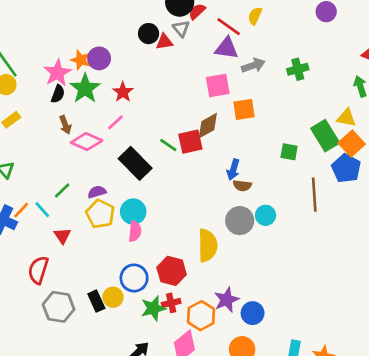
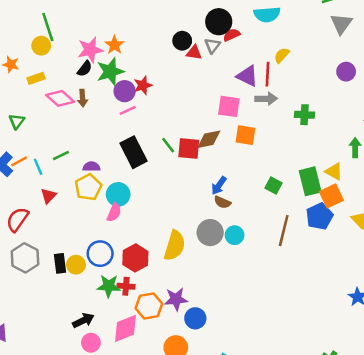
red line: (229, 27) -> (268, 74), moved, turned 40
purple circle: (99, 58) -> (125, 91), moved
pink diamond: (87, 142) -> (60, 98), moved

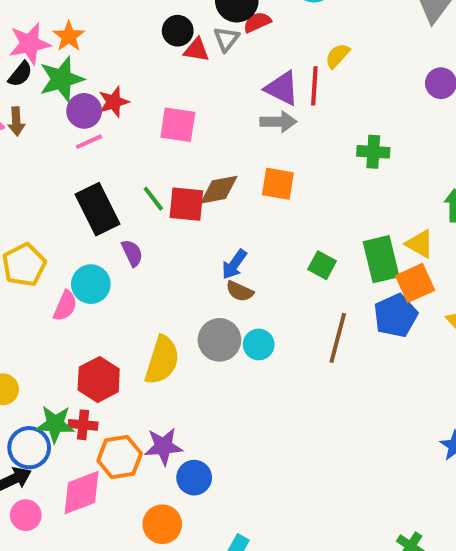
gray arrow: (266, 99) -> (278, 122), moved
pink square: (229, 106) -> (178, 125), moved
purple semicircle: (92, 167) -> (132, 253), moved, turned 63
cyan circle: (118, 194) -> (91, 284), moved
blue circle: (100, 254) -> (29, 448), moved

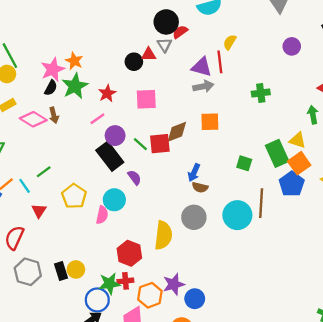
black circle: (178, 31) -> (134, 62), moved
purple circle: (84, 111) -> (115, 136), moved
cyan circle: (259, 344) -> (237, 215), moved, size x1.6

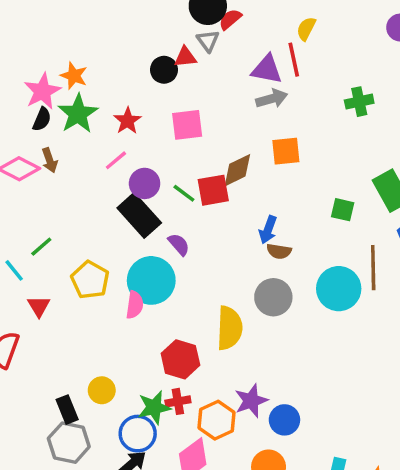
cyan circle: (114, 200) -> (151, 280), size x1.4
black rectangle: (61, 271) -> (67, 410), moved
gray hexagon: (28, 272) -> (69, 443), moved

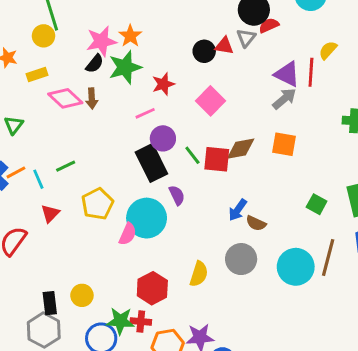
gray arrow: (272, 99) -> (284, 99), turned -40
pink square: (187, 125) -> (210, 101), turned 36
blue arrow: (268, 230) -> (238, 210), moved
yellow semicircle: (229, 328) -> (199, 274), size x0.7

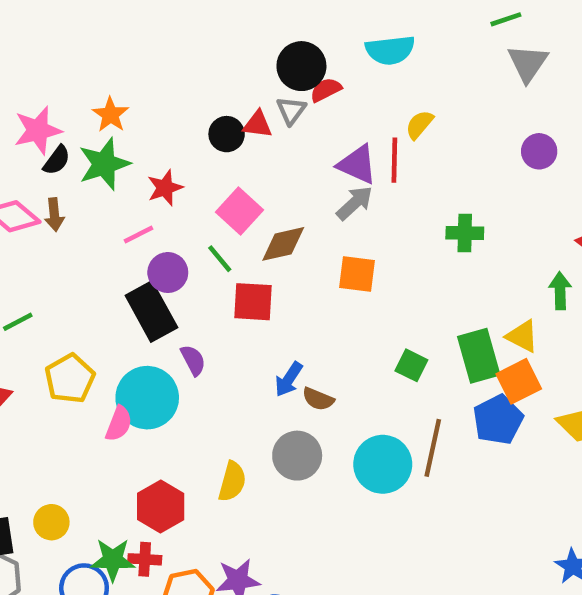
pink star: (101, 41) -> (38, 130), moved
brown diamond: (241, 149) -> (283, 244), moved
green line: (192, 155) -> (220, 259), moved

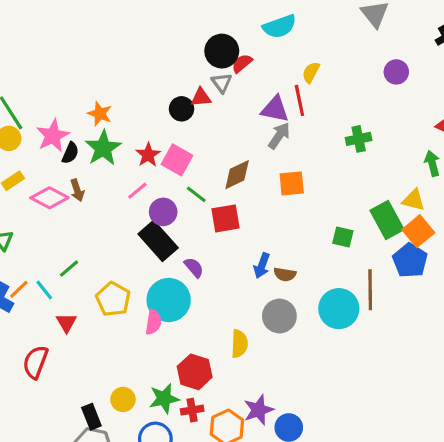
pink square: (240, 211) -> (177, 160), moved
green star: (113, 560) -> (164, 399), moved

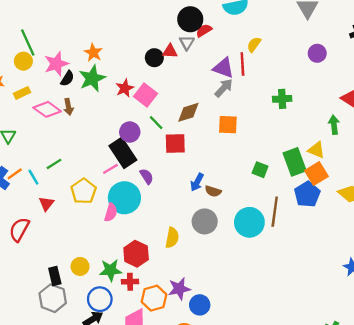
pink line: (137, 191) -> (110, 169), moved

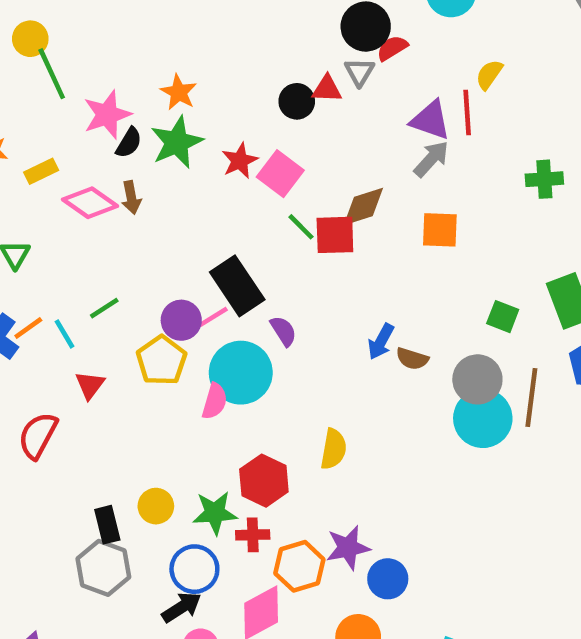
yellow circle: (23, 61) -> (30, 39), moved
purple circle: (130, 132) -> (181, 320), moved
red square: (175, 143) -> (335, 235), moved
gray circle: (205, 221) -> (477, 379), moved

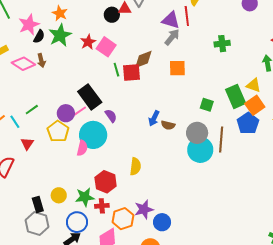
green line: (301, 227) -> (116, 70), turned 32

